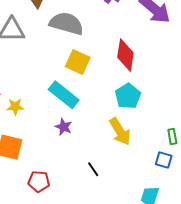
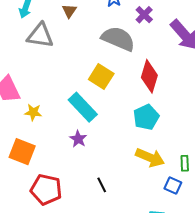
gray semicircle: (66, 23) -> (118, 39), moved
yellow arrow: (120, 132) -> (150, 158), moved, turned -44
red pentagon: (39, 181) -> (46, 190), size x1.4

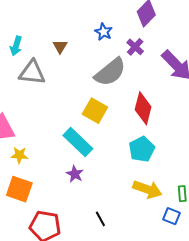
gray semicircle: (118, 39) -> (110, 72), turned 120
yellow star: (33, 112) -> (19, 155), moved

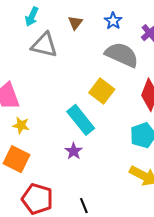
blue star: (104, 32) -> (113, 21), moved
gray semicircle: (110, 72) -> (122, 55), turned -124
black line: (100, 219) -> (84, 206), moved

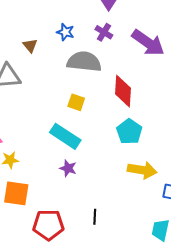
yellow square: (102, 91) -> (76, 102), size x0.7
black line: (84, 206) -> (95, 217), turned 42

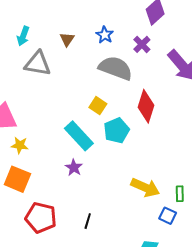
cyan pentagon: (129, 132) -> (117, 130), moved

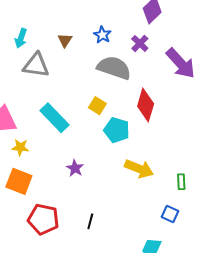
cyan pentagon: (117, 130) -> (117, 130), turned -30
cyan rectangle: (79, 136) -> (54, 118), moved
yellow arrow: (145, 187) -> (139, 169), moved
green rectangle: (180, 194) -> (181, 182), moved

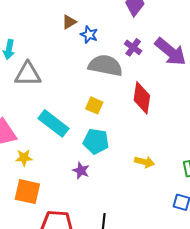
brown triangle: (65, 40) -> (69, 22), moved, turned 35
purple cross: (140, 43) -> (133, 47), moved
cyan pentagon: (117, 130) -> (96, 141), moved
yellow arrow: (139, 169) -> (145, 162), size x0.7

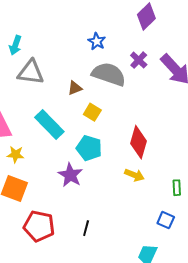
brown triangle: (69, 22) -> (75, 88), moved
red diamond: (142, 98) -> (139, 142), moved
purple star: (81, 171) -> (70, 175), size x1.4

